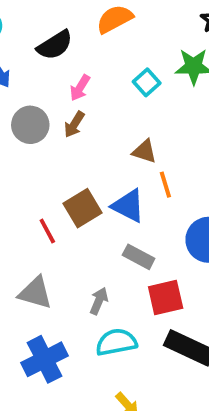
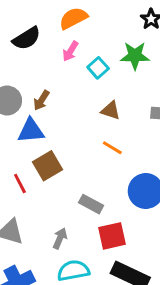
pink arrow: (80, 88) -> (70, 51), moved
brown triangle: (145, 151) -> (111, 111), moved
orange line: (165, 185) -> (112, 148), turned -42
blue triangle: (128, 206) -> (31, 131), moved, turned -32

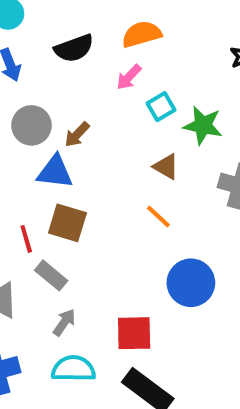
green star: (135, 56) -> (203, 125), moved
brown square: (47, 166) -> (67, 223), turned 36
gray rectangle: (91, 204) -> (51, 275), moved

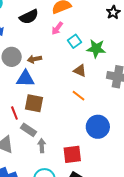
brown arrow: (77, 134) -> (34, 59), turned 40
gray arrow: (64, 322) -> (42, 146), moved, turned -32

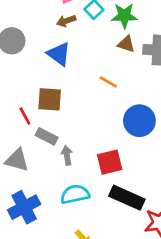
brown arrow: (34, 59) -> (66, 21), moved
brown triangle: (80, 71) -> (126, 44), moved
blue triangle: (25, 79) -> (59, 54), moved, turned 42

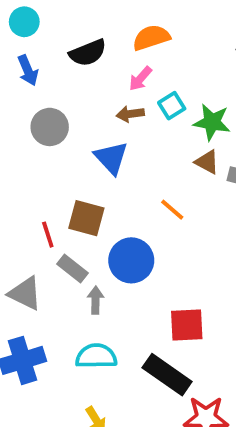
blue circle: (139, 121) -> (131, 260), moved
red square: (110, 162) -> (187, 325), moved

